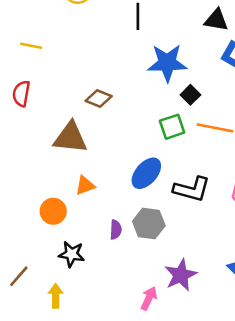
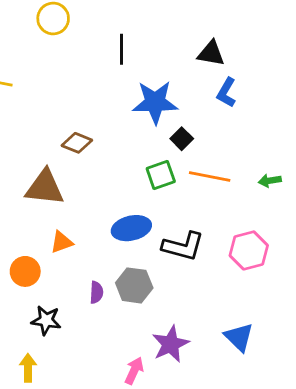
blue ellipse: (146, 173) -> (131, 228), turned 36

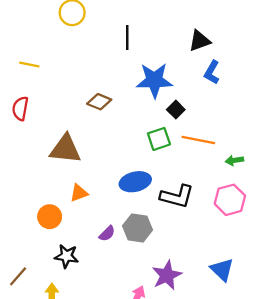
black triangle: (211, 53) -> (199, 41), turned -30
brown diamond: (77, 143) -> (99, 102), moved
green arrow: (270, 181) -> (234, 160), moved
purple semicircle: (96, 292) -> (107, 234), turned 42

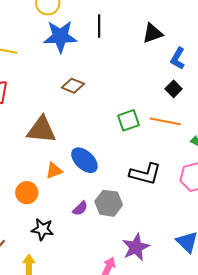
black triangle: (199, 41) -> (153, 33), moved
blue star: (154, 80) -> (60, 36), moved
black square: (176, 110) -> (174, 89), moved
blue ellipse: (135, 182) -> (84, 160), moved, turned 56

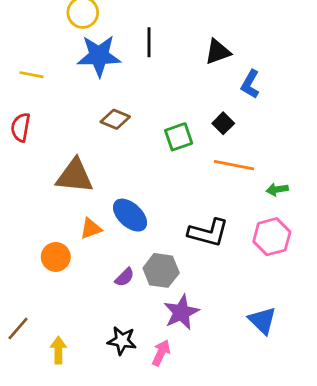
black square: (174, 89) -> (223, 123), moved
green square: (128, 120) -> (179, 137), moved
black star: (43, 229) -> (122, 341), moved
purple star: (136, 247) -> (181, 312), moved

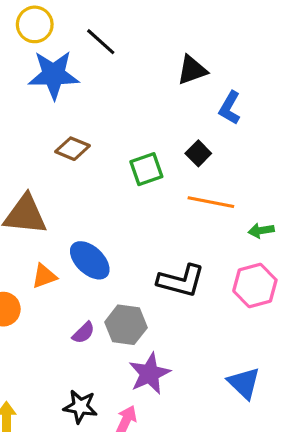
black line: (149, 42) -> (101, 42), moved, turned -48

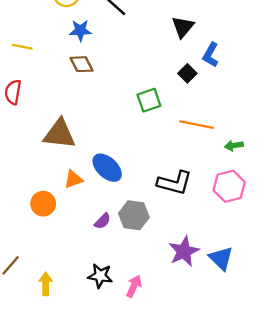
black triangle: (192, 70) -> (183, 27), turned -30
blue star: (54, 75) -> (80, 30), size x0.6
brown diamond: (72, 149) -> (82, 64), moved, turned 40
black square: (198, 153) -> (187, 73), moved
purple star: (150, 374) -> (184, 251), moved

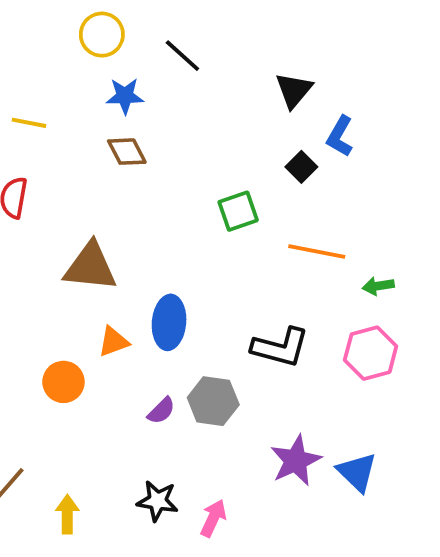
blue ellipse: (107, 168) -> (169, 322), turned 52

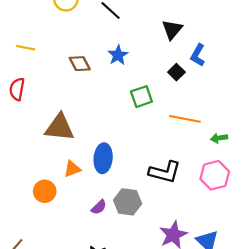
blue star: (125, 96) -> (118, 55), moved, turned -30

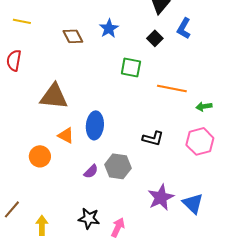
black square: (176, 72) -> (155, 38), moved
green square: (141, 97) -> (131, 67), turned 30
orange triangle: (72, 169) -> (66, 135), turned 48
black L-shape: (165, 172) -> (153, 138), size x0.7

